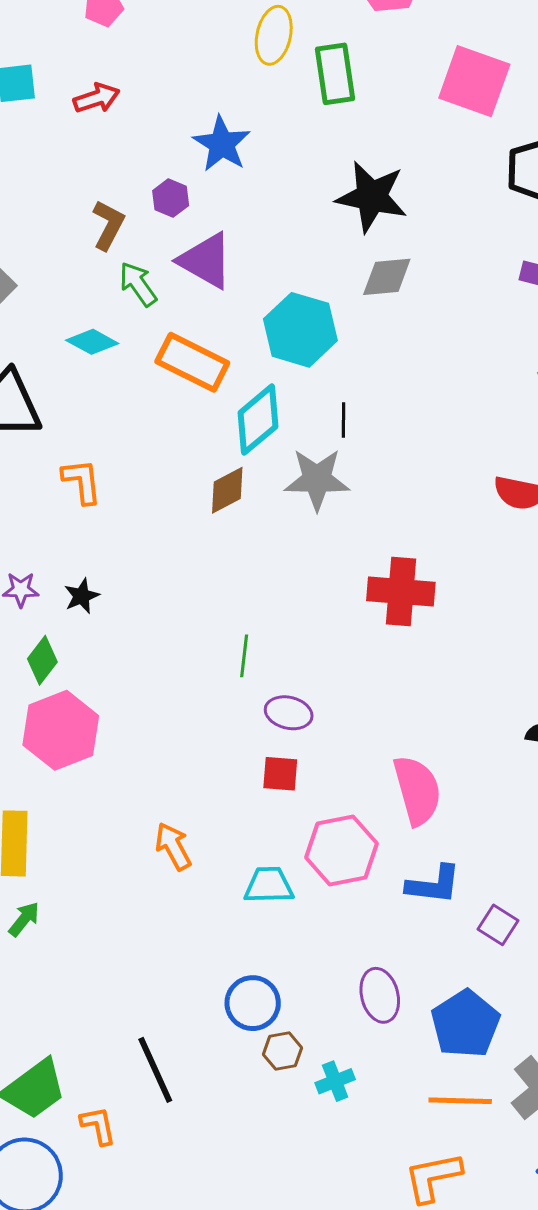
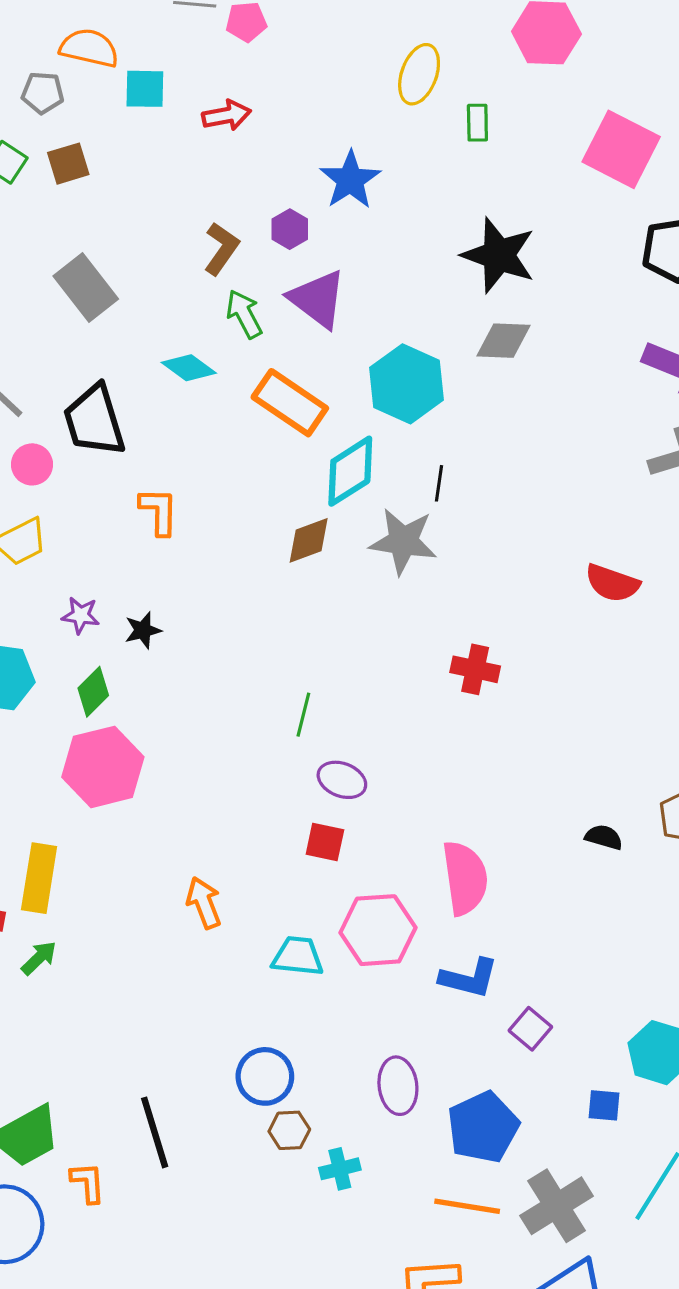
green rectangle: (335, 74) -> (477, 123), size x0.6
red cross: (401, 592) -> (475, 669), size x0.7

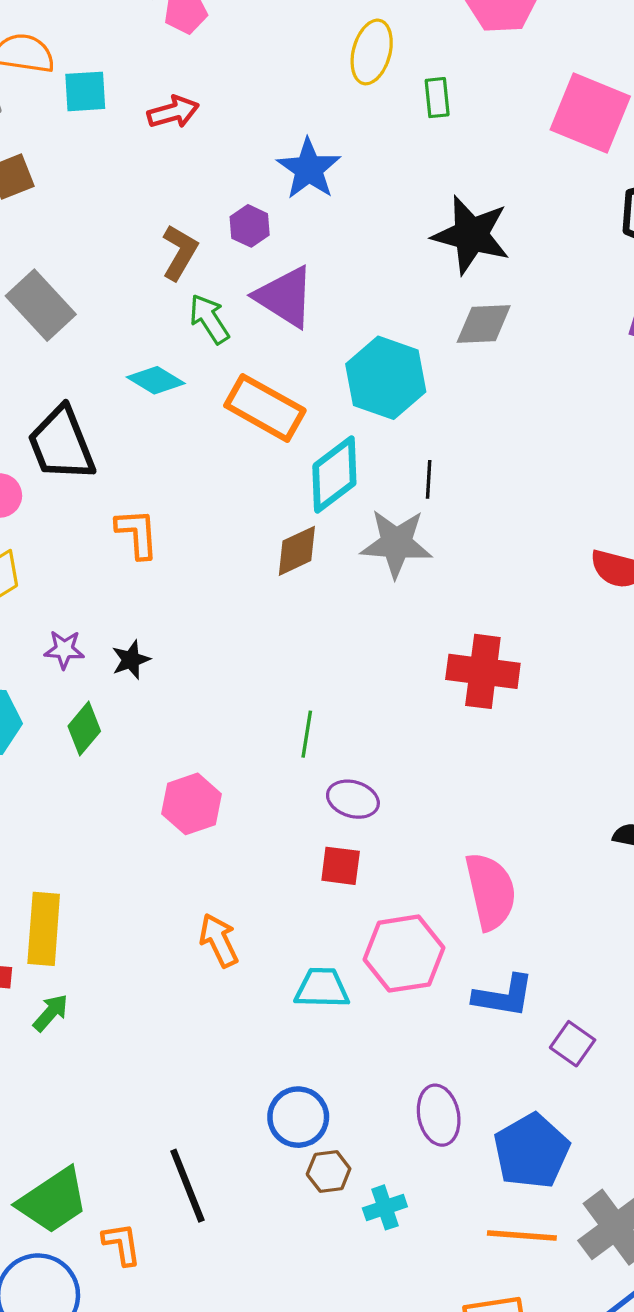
red cross: (475, 669) -> (483, 671), size x1.4
pink hexagon: (103, 767) -> (192, 804), moved, size x0.7

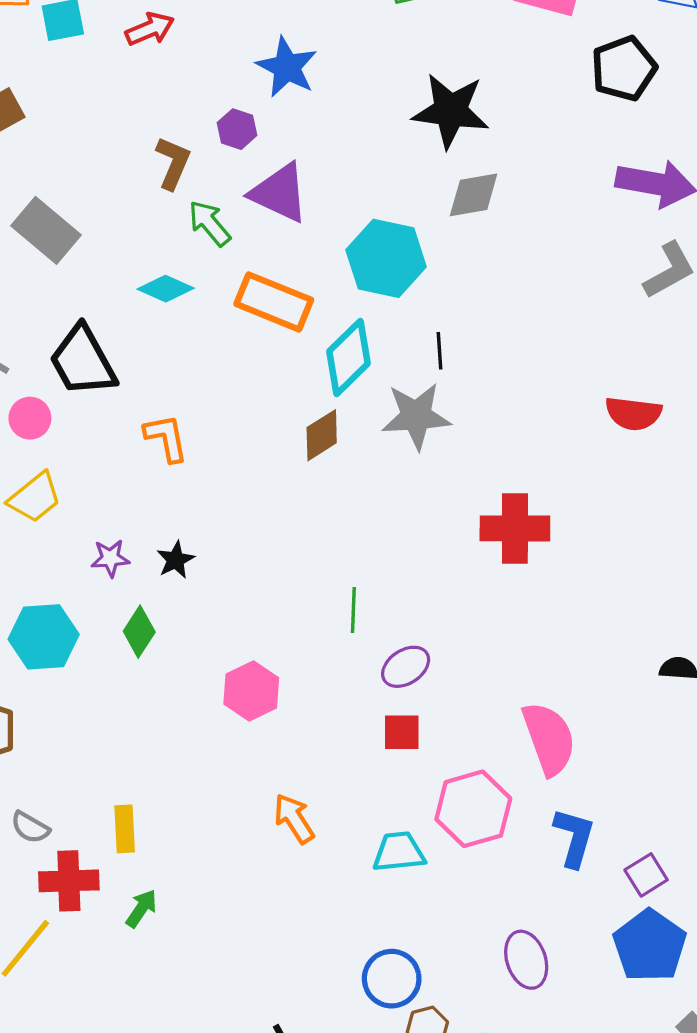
purple ellipse: (353, 799) -> (406, 667), turned -42
yellow rectangle: (44, 929) -> (125, 829), size x0.7
blue L-shape: (504, 996) -> (574, 837), turned -76
purple square: (573, 1044) -> (646, 875), turned 30
blue pentagon: (531, 1151) -> (650, 946), moved

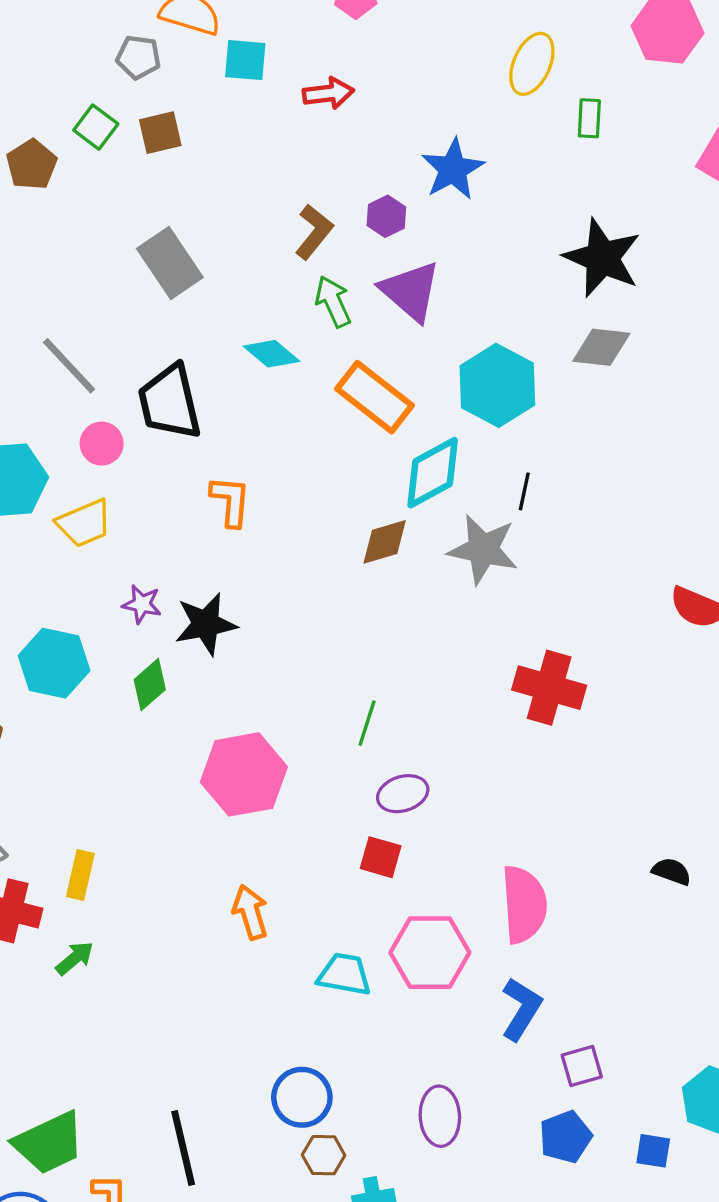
black star: (176, 560) -> (206, 624), size x1.6
pink hexagon: (251, 691) -> (244, 774), size x1.4
blue pentagon: (650, 946) -> (565, 1137), size x0.7

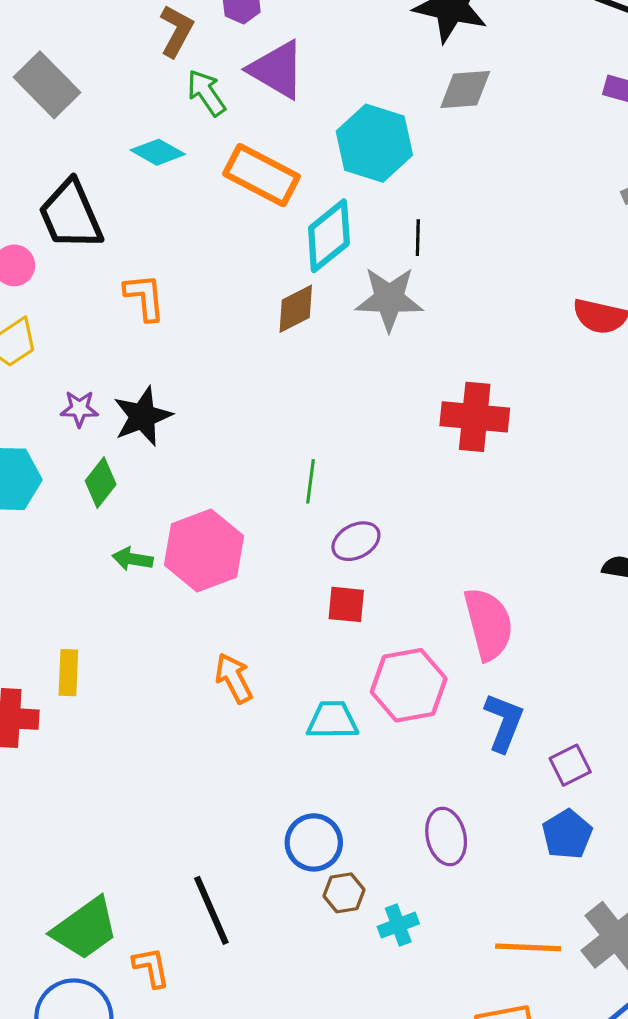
green arrow: (75, 958) -> (132, 559), moved, turned -120

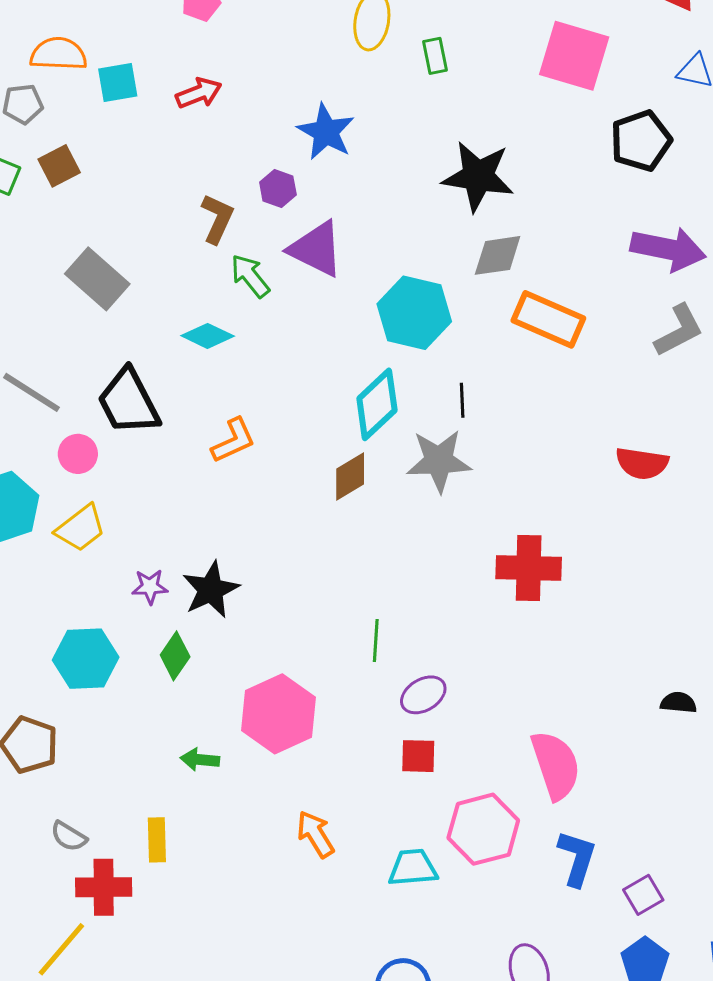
orange rectangle: (261, 175) -> (548, 319), moved
orange L-shape: (145, 297) -> (233, 440), moved, turned 75
green arrow: (132, 559) -> (200, 760), moved

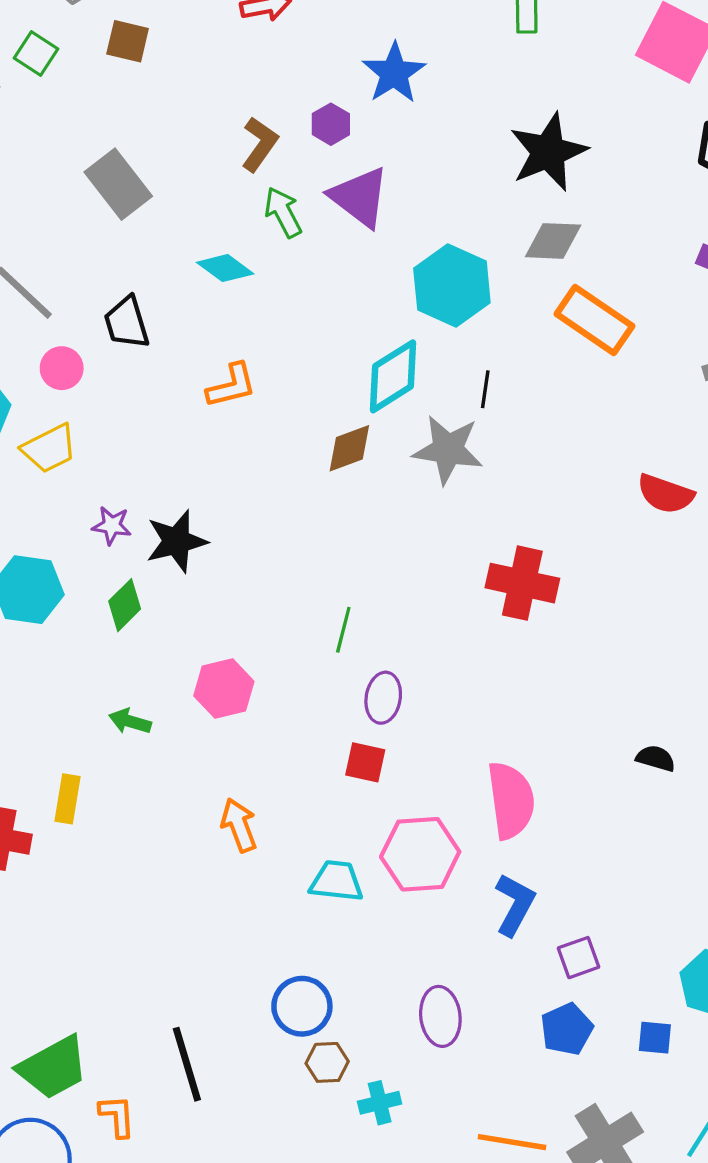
brown square: (59, 166) -> (128, 41), moved, turned 30
black star: (478, 176) -> (548, 152), turned 30
black trapezoid: (129, 402) -> (127, 323), size x0.7
purple ellipse: (423, 695) -> (383, 698), turned -60
pink hexagon: (279, 714) -> (224, 689), size x0.7

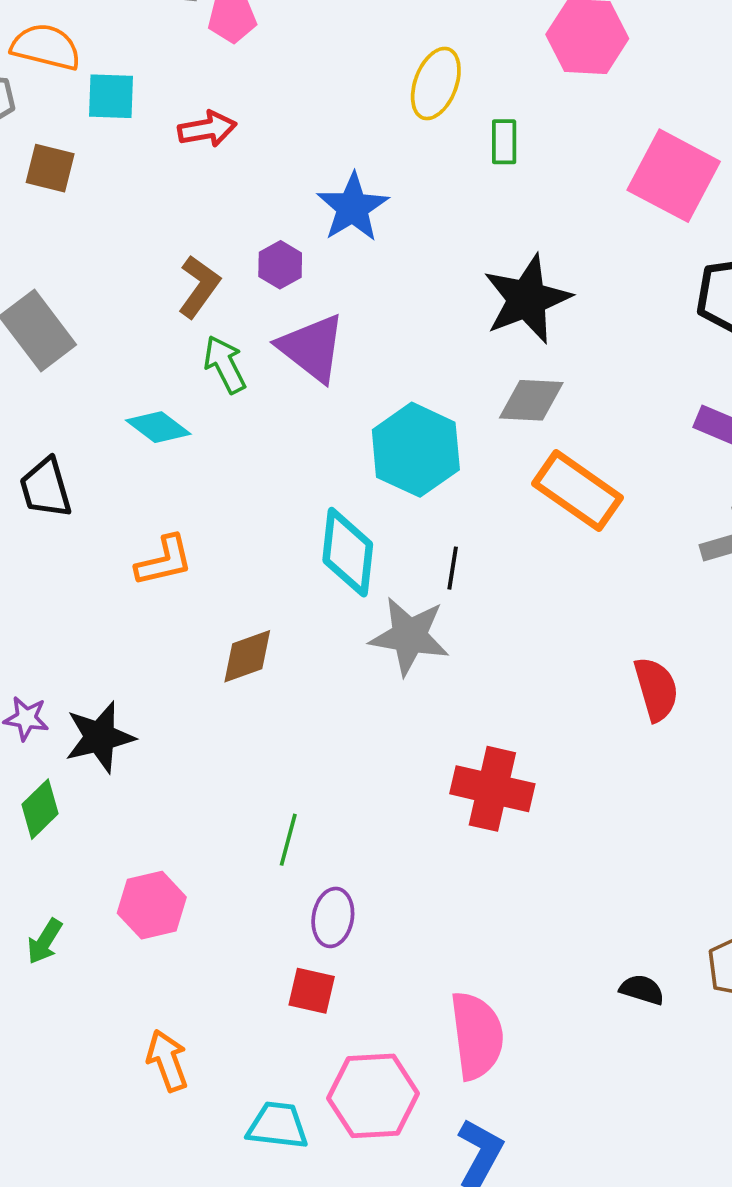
cyan diamond: (393, 376) -> (348, 552), turned -52
brown diamond: (349, 448) -> (247, 656), moved
red semicircle: (665, 494) -> (656, 689), turned -126
green arrow: (130, 721) -> (45, 941), turned -75

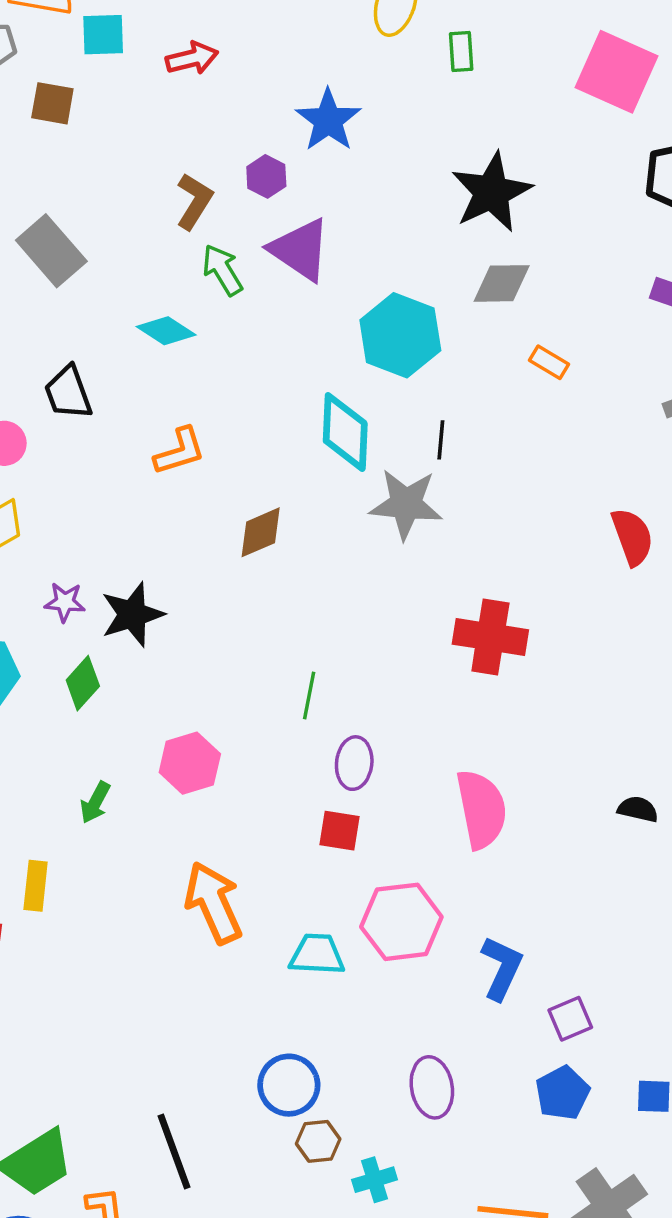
orange rectangle: (577, 491) -> (549, 362), size x0.5
pink semicircle: (477, 1036) -> (481, 809), moved
orange arrow: (167, 1061) -> (213, 903), size x1.5

